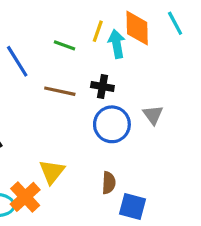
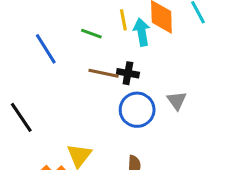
yellow line: (98, 31) -> (123, 20), turned -30
brown line: (60, 91) -> (104, 73), moved

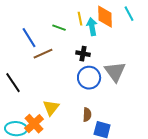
brown line: (104, 73) -> (43, 54), moved, turned -36
gray triangle: (177, 101) -> (115, 72), size x1.6

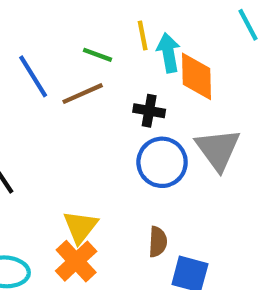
orange diamond: (105, 17) -> (196, 76), moved
brown line: (43, 54) -> (83, 94), moved
orange cross: (34, 124) -> (76, 261), moved

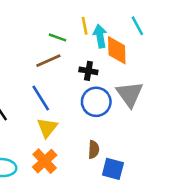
cyan line: (248, 25) -> (137, 26), moved
blue line: (33, 76) -> (41, 98), moved
yellow triangle: (80, 227) -> (47, 128), moved

